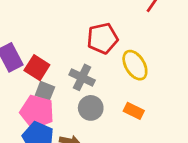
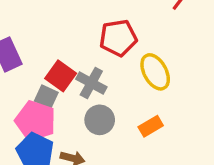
red square: (37, 68) -> (61, 76), moved
orange rectangle: (134, 111) -> (151, 126), turned -60

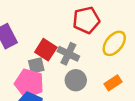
yellow ellipse: (155, 72) -> (114, 43), turned 70
gray square: (46, 97) -> (36, 65), turned -35

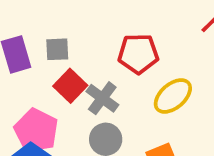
gray square: (36, 65) -> (57, 49), moved

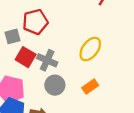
red pentagon: (138, 54) -> (35, 22), moved

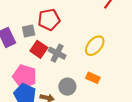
gray circle: (55, 85) -> (67, 87), moved
orange rectangle: (90, 87) -> (93, 78), turned 56

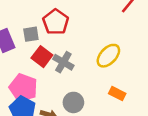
red pentagon: (49, 20) -> (56, 22), turned -30
orange rectangle: (93, 78) -> (117, 94), moved

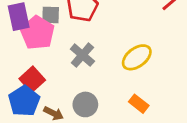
red square: (42, 57) -> (32, 79), moved
pink pentagon: (23, 88) -> (37, 33), moved

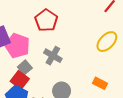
gray square: (51, 15) -> (25, 67), moved, turned -32
yellow ellipse: (137, 57) -> (107, 42), moved

